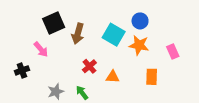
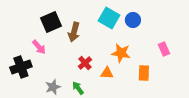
cyan square: (114, 35) -> (109, 18), moved
orange star: (139, 45) -> (121, 53), moved
black cross: (22, 70) -> (21, 67), size x1.5

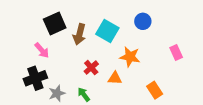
cyan square: (109, 18) -> (107, 31), moved
black cross: (21, 67) -> (35, 78), moved
orange rectangle: (144, 73) -> (155, 90), moved, turned -35

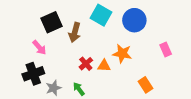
blue circle: (143, 21) -> (134, 20), size x1.5
cyan square: (107, 31) -> (101, 15), moved
orange triangle: (115, 78) -> (104, 66), moved

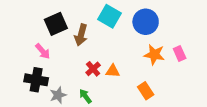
orange star: (122, 54) -> (154, 55), moved
black cross: (33, 74) -> (36, 80), turned 30
orange rectangle: (145, 85) -> (146, 91), moved

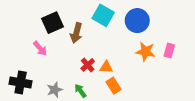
pink rectangle: (180, 54) -> (169, 50), turned 40
black cross: (36, 80) -> (21, 83), moved
orange rectangle: (146, 91) -> (113, 86), moved

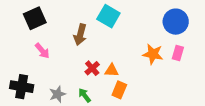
blue circle: (137, 21) -> (176, 22), moved
black square: (53, 23) -> (35, 18), moved
orange rectangle: (113, 86) -> (119, 90), turned 56

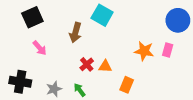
blue circle: (176, 22) -> (178, 20), moved
orange rectangle: (119, 90) -> (127, 85), moved

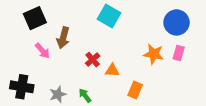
blue circle: (178, 20) -> (177, 22), moved
brown arrow: (75, 33) -> (63, 38), moved
red cross: (87, 64) -> (93, 60), moved

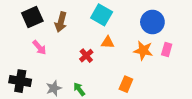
blue circle: (177, 22) -> (152, 22), moved
brown arrow: (63, 38) -> (61, 22), moved
orange triangle: (112, 70) -> (108, 42), moved

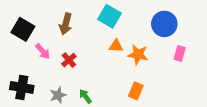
black square: (32, 17) -> (23, 29), moved, turned -35
orange star: (143, 51) -> (138, 55), moved
red cross: (86, 56) -> (69, 60), moved

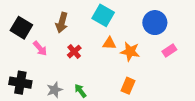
pink rectangle: (180, 54) -> (169, 50), turned 40
red cross: (69, 60) -> (74, 52), moved

